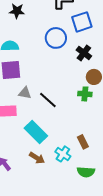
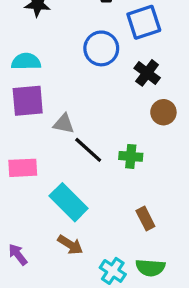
gray triangle: (25, 93) -> (64, 124), moved
green cross: (85, 94) -> (131, 156), moved
cyan cross: (63, 154) -> (113, 271), moved

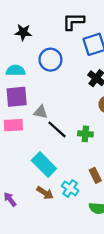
blue circle: (101, 48) -> (50, 60), moved
pink rectangle: (23, 168) -> (13, 125), moved
cyan cross: (113, 271) -> (70, 188), moved

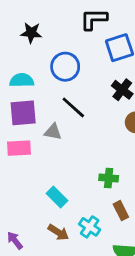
black line: (57, 129) -> (73, 107), moved
green cross: (85, 134) -> (109, 178), moved
cyan rectangle: (44, 164) -> (57, 197), size x0.7

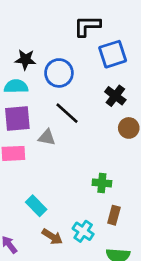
black star: (31, 33) -> (25, 60), moved
cyan rectangle: (57, 197) -> (36, 206), moved
brown rectangle: (121, 211) -> (114, 215), turned 42

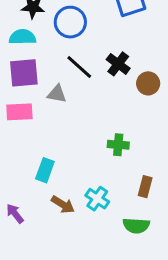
black cross: (115, 96) -> (118, 64), moved
cyan rectangle: (36, 206) -> (45, 170), turned 65
brown rectangle: (114, 215) -> (145, 187), moved

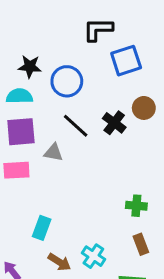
brown circle: (148, 83) -> (144, 108), moved
green cross: (118, 145) -> (136, 206), moved
brown rectangle: (145, 187) -> (141, 244), turned -36

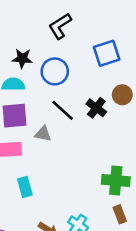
black L-shape: (98, 29) -> (60, 26), moved, turned -32
green cross: (136, 206) -> (116, 181), size x1.5
cyan rectangle: (42, 228) -> (25, 187), moved, turned -36

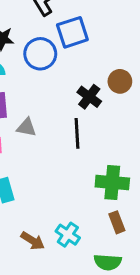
blue square: (107, 53) -> (72, 32), moved
black line: (63, 110) -> (77, 133), moved, turned 45

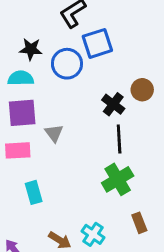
gray triangle: (26, 127) -> (54, 133), turned 42
black line: (77, 133) -> (119, 139), moved
green cross: (112, 183) -> (118, 179), moved, turned -36

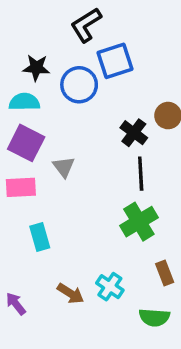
purple square: (22, 113) -> (26, 143), turned 32

